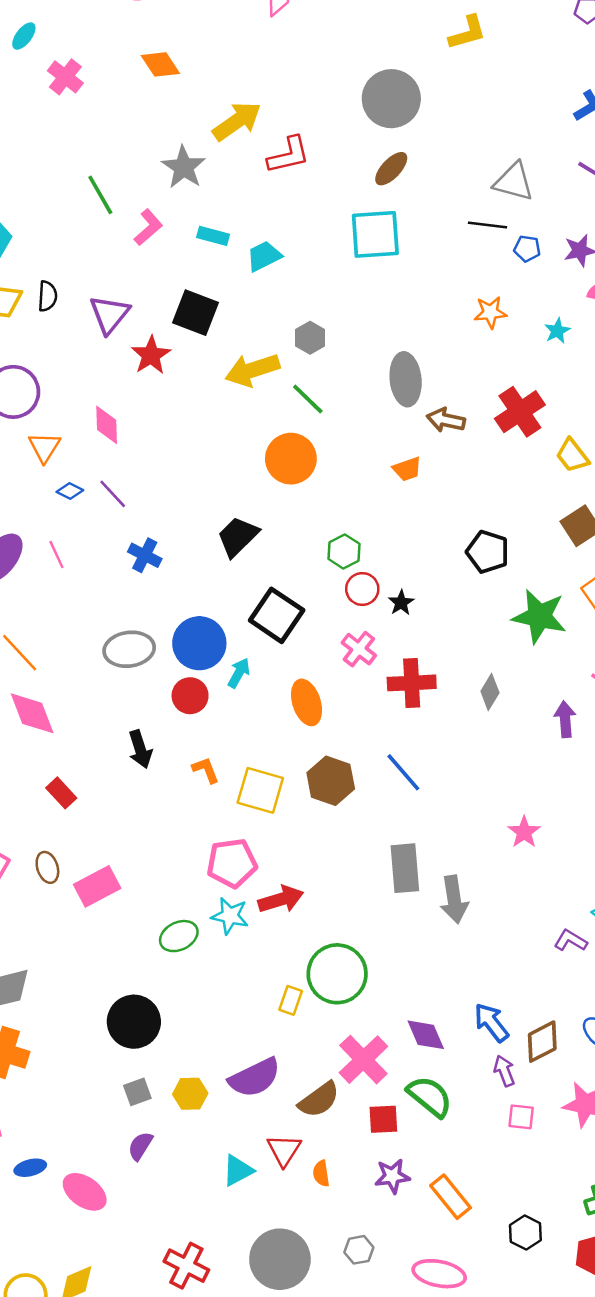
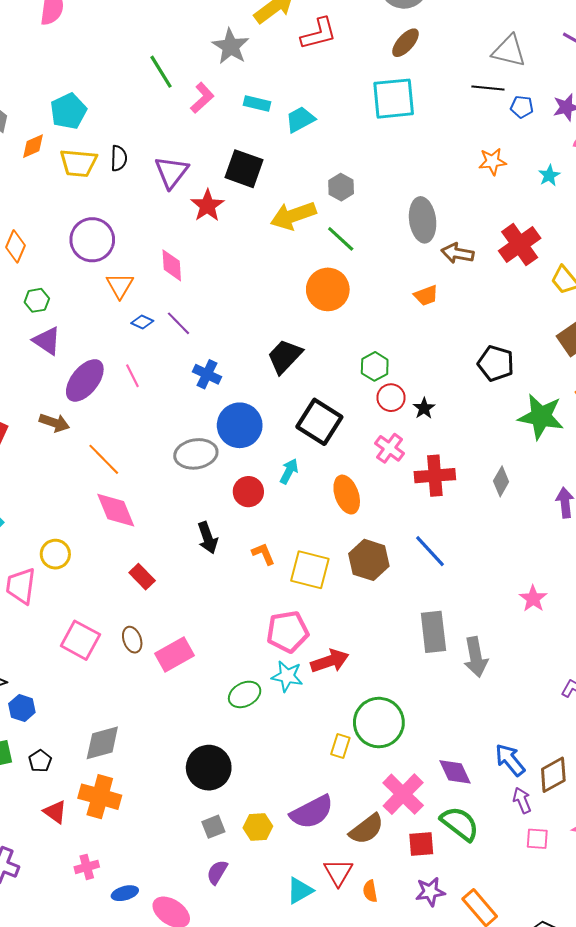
blue circle: (199, 643) -> (240, 425), moved

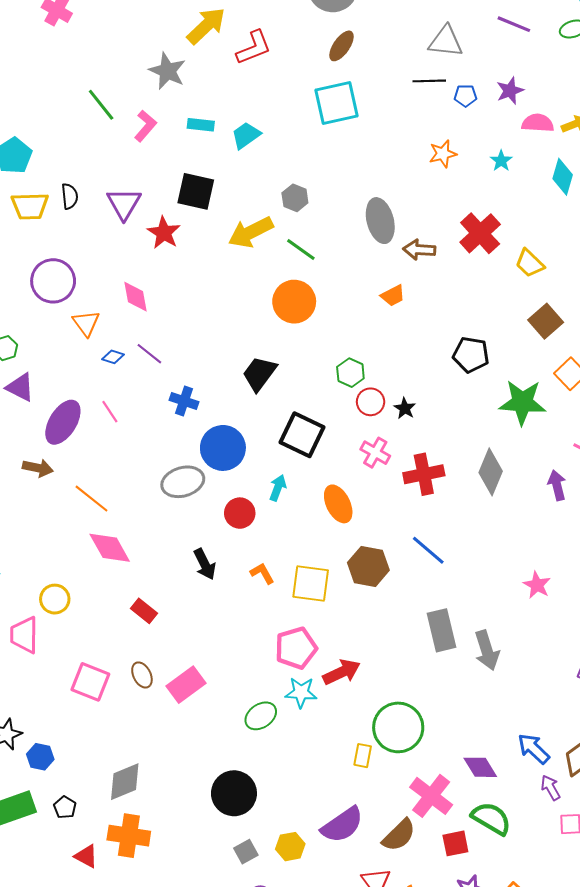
gray diamond: (501, 481) -> (491, 472), size x1.5

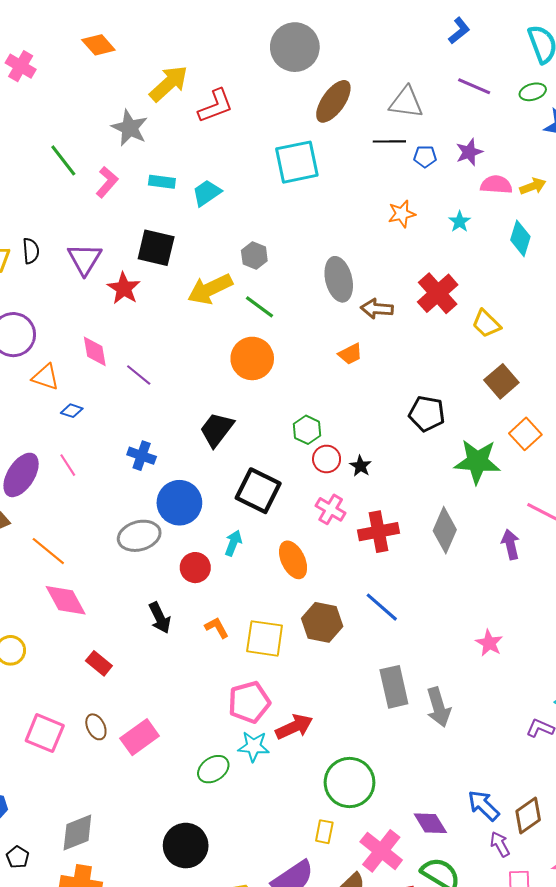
brown ellipse: (341, 46) -> (333, 101), moved, size x1.4
orange triangle: (86, 323) -> (45, 377), turned -36
purple line: (149, 354) -> (139, 375), moved
yellow rectangle: (363, 756) -> (324, 832), moved

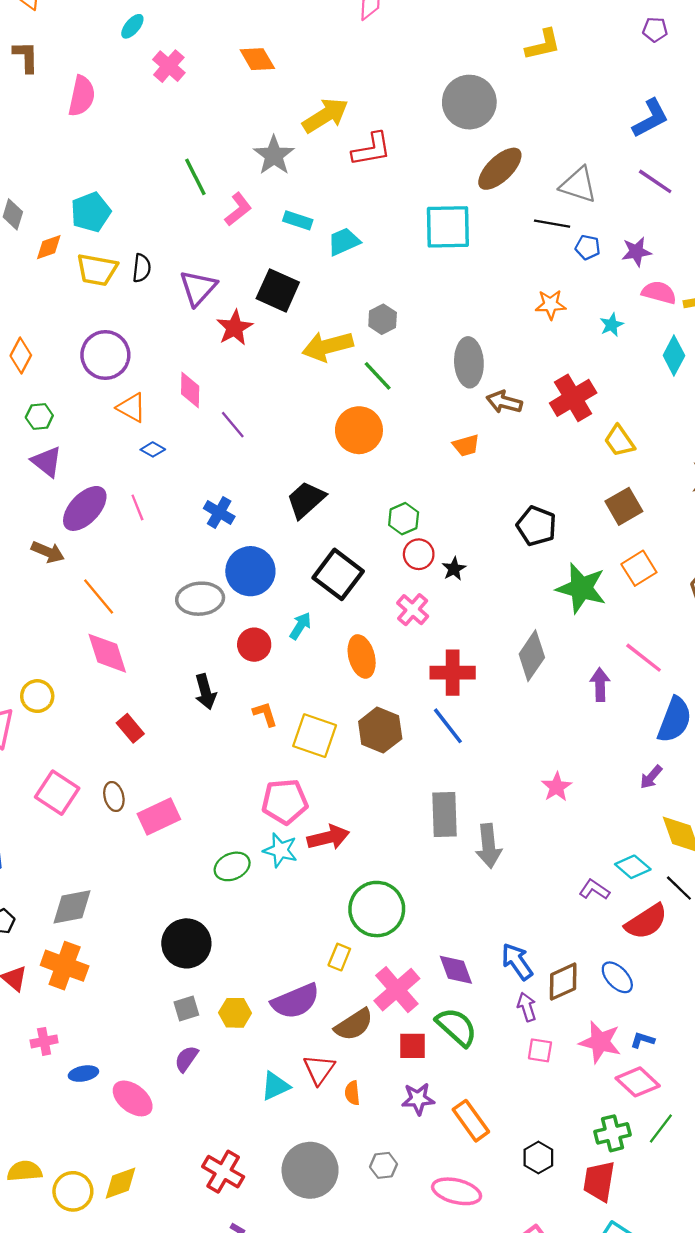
blue L-shape: (459, 31) -> (651, 118), size x1.4
red cross: (378, 532) -> (453, 673), moved

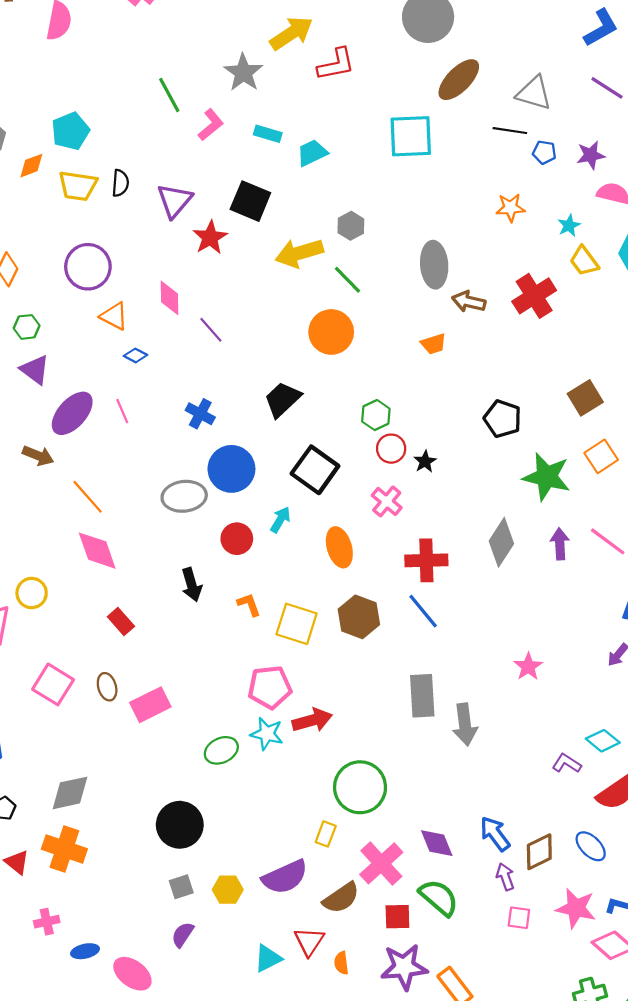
yellow trapezoid: (619, 441) -> (584, 261), moved
purple arrow: (600, 685) -> (560, 544), moved
purple star: (418, 1099) -> (404, 967), size x1.5

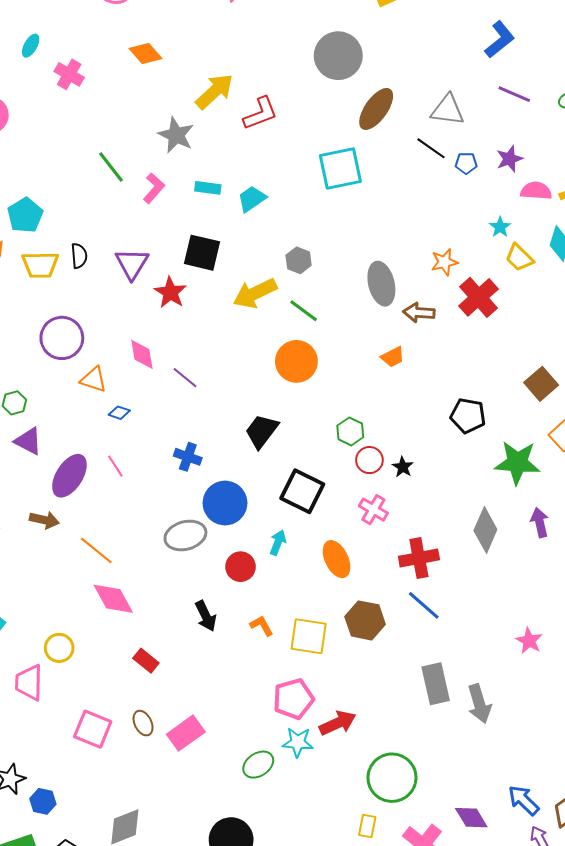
black line: (510, 131) -> (431, 148), turned 36
orange star: (510, 208) -> (444, 262), moved

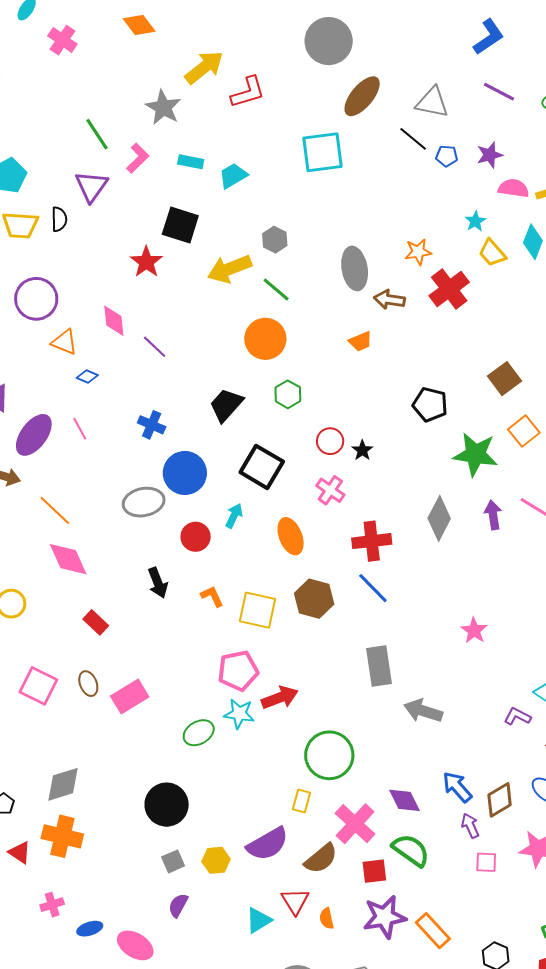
purple triangle: (132, 264) -> (91, 186), moved
green hexagon: (350, 431) -> (288, 394), moved
gray arrow: (479, 704) -> (423, 711), moved, turned 120

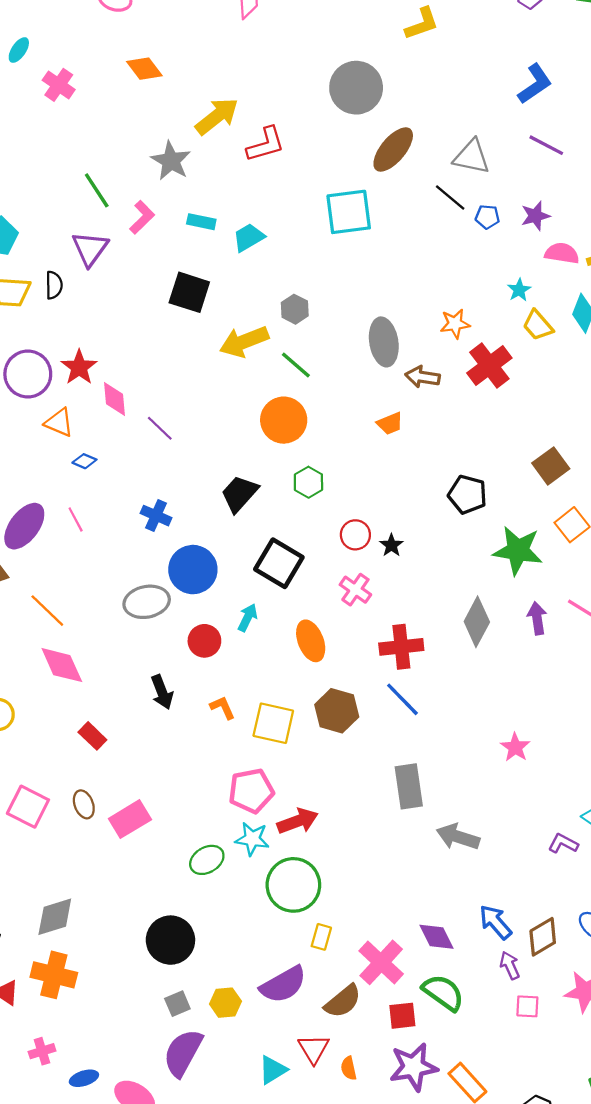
red star: (146, 262) -> (79, 367), moved
green circle: (329, 755) -> (293, 885), moved
purple semicircle: (178, 905) -> (183, 1053), size x1.8

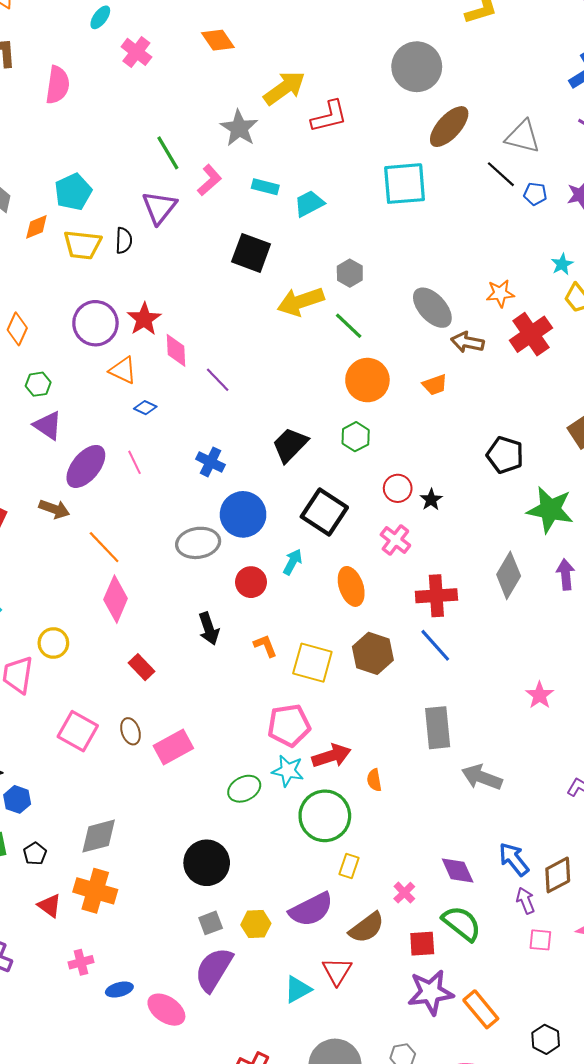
gray ellipse: (384, 342) -> (432, 308), turned -36
orange circle: (284, 420) -> (367, 380), moved
pink diamond: (62, 665) -> (116, 599), turned 45
pink cross: (381, 962) -> (404, 893), size x0.5
orange semicircle: (349, 1068) -> (374, 780), moved

